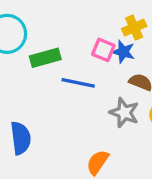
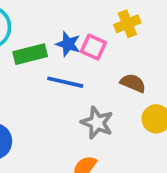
blue star: (123, 52) -> (68, 44), moved
gray star: (124, 113) -> (97, 123), moved

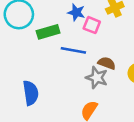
blue star: (68, 44) -> (76, 12), moved
brown semicircle: (133, 83) -> (107, 63), moved

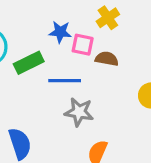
brown semicircle: (107, 63) -> (107, 59), moved
gray star: (97, 78) -> (79, 112), moved

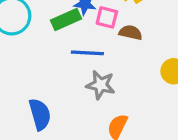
green rectangle: (29, 63) -> (66, 20), moved

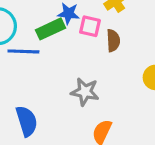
brown semicircle: (131, 33) -> (113, 41), turned 75
blue line: (87, 53) -> (23, 51), moved

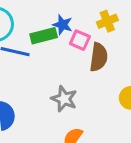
brown semicircle: (113, 41) -> (99, 57), size x1.4

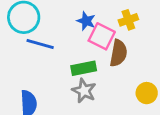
green rectangle: (44, 36) -> (84, 68), moved
pink square: (80, 40) -> (102, 36), size x1.4

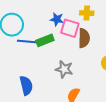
yellow cross: (128, 20) -> (87, 13), turned 32
green rectangle: (84, 68) -> (45, 40), moved

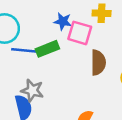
brown semicircle: (84, 38) -> (98, 63), moved
gray star: (64, 69) -> (32, 90), moved

